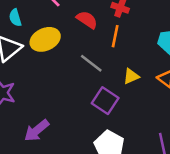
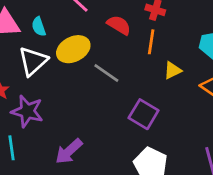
gray line: (91, 63) -> (106, 73), moved
yellow triangle: (131, 76) -> (173, 70), moved

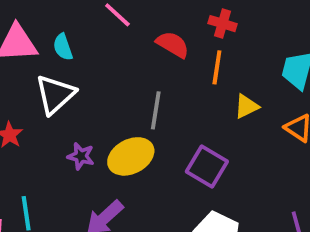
yellow ellipse: (73, 49) -> (131, 156), moved
gray line: (106, 73) -> (156, 110), turned 64
purple star: (27, 111) -> (81, 156), moved, size x0.6

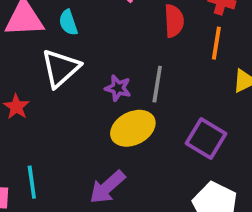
red semicircle: (173, 44) -> (174, 21), turned 56
purple star: (81, 156) -> (118, 88), moved

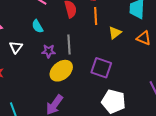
cyan semicircle: (68, 23) -> (37, 26), moved
white triangle: (60, 68) -> (16, 47), size x0.6

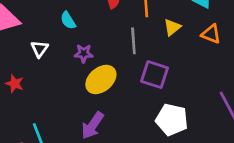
gray line: (69, 45) -> (133, 41), moved

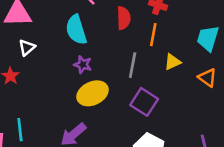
cyan semicircle: (68, 20) -> (76, 30), size x1.6
white triangle: (40, 49) -> (27, 48), moved

